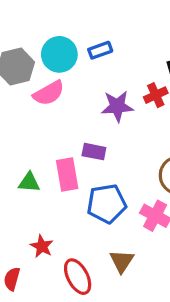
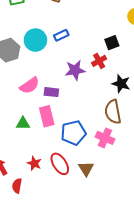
pink semicircle: (49, 93) -> (29, 85), moved
purple rectangle: (94, 152) -> (51, 92), moved
red ellipse: (78, 277) -> (60, 164), moved

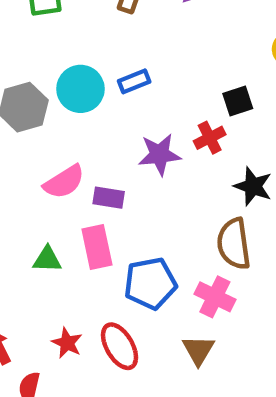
brown triangle: (86, 169) -> (198, 350), moved

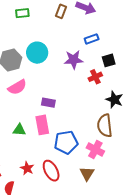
blue rectangle: (134, 81) -> (92, 39), moved
purple star: (159, 154) -> (74, 60), moved
pink semicircle: (64, 182) -> (17, 87), moved

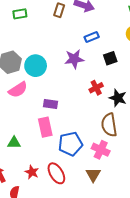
cyan circle: (37, 53) -> (36, 66), moved
red cross: (95, 77) -> (96, 88), moved
green triangle: (19, 130) -> (14, 143), moved

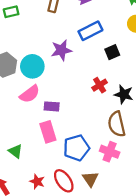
blue rectangle: (92, 37) -> (90, 31), size x1.5
purple star: (74, 59) -> (61, 50), moved
pink semicircle: (18, 90) -> (30, 94), moved
green triangle: (14, 143) -> (16, 151), turned 40
brown triangle: (93, 175) -> (90, 179), moved

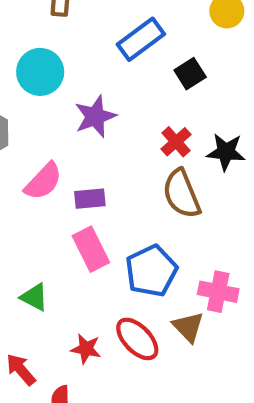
purple star: (61, 50) -> (95, 116), moved
cyan circle: (32, 66) -> (40, 72), moved
brown semicircle: (117, 124) -> (182, 194), moved
pink cross: (110, 152) -> (218, 292), moved

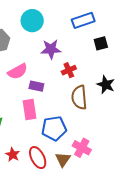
red cross: (176, 142) -> (69, 70), moved

